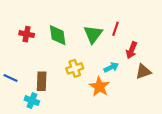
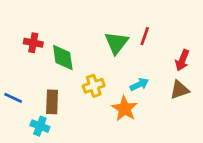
green diamond: (58, 35) -> (63, 58), moved
red arrow: (132, 50) -> (182, 60), moved

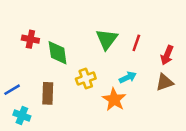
red line: (145, 36) -> (136, 43), moved
blue line: (13, 98) -> (12, 90), turned -56
cyan cross: (40, 126) -> (22, 115), moved

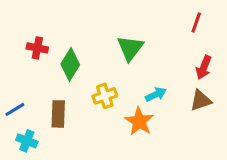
red line: (136, 43) -> (196, 22), moved
green diamond: (58, 53) -> (70, 64), turned 40

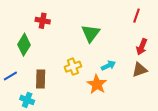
red cross: (37, 48) -> (43, 21), moved
green diamond: (70, 64) -> (24, 45), moved
cyan cross: (27, 141) -> (27, 100), moved

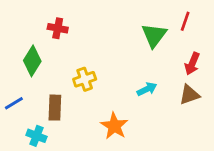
green triangle: (91, 33) -> (154, 35), moved
yellow cross: (73, 67) -> (85, 79), moved
orange star: (97, 84) -> (114, 126), moved

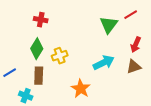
red line: (185, 21) -> (131, 15), turned 40
green diamond: (32, 61) -> (37, 49), moved
cyan arrow: (147, 89) -> (104, 63), size x1.5

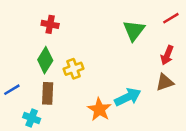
red line: (131, 15) -> (171, 18), moved
cyan arrow: (104, 63) -> (128, 97), moved

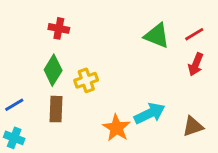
red line: (171, 18) -> (194, 34), moved
green triangle: (134, 31) -> (157, 36), turned -45
brown triangle: (165, 82) -> (193, 126), moved
cyan cross: (32, 118) -> (14, 138), moved

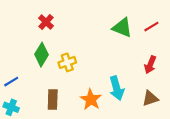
red cross: (59, 28) -> (46, 22), turned 32
red arrow: (196, 64) -> (150, 65), moved
brown rectangle: (56, 109) -> (53, 99), moved
cyan arrow: (150, 113) -> (117, 88), turned 100

